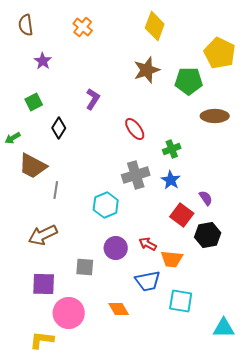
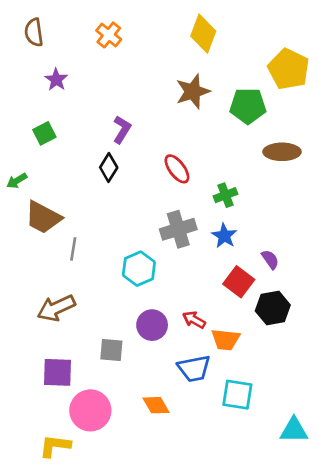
black diamond: (59, 128) -> (109, 168), moved

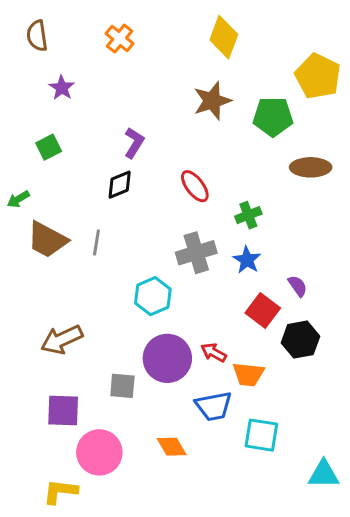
black diamond: (109, 168) -> (120, 185), turned 36
gray line: (73, 249) -> (96, 243), moved
purple circle: (152, 325) -> (167, 358), size x1.4

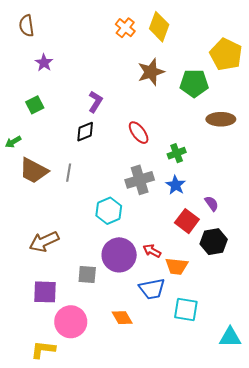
orange cross: (120, 39) -> (125, 28), moved

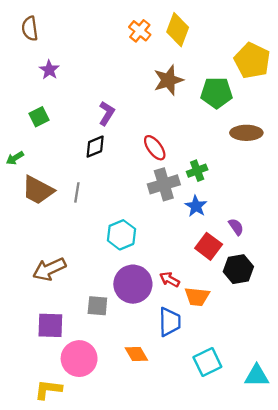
gray cross: (140, 180) -> (164, 184), moved
blue trapezoid: (152, 289) -> (170, 322), turned -80
cyan square: (186, 309) -> (207, 362), moved, turned -35

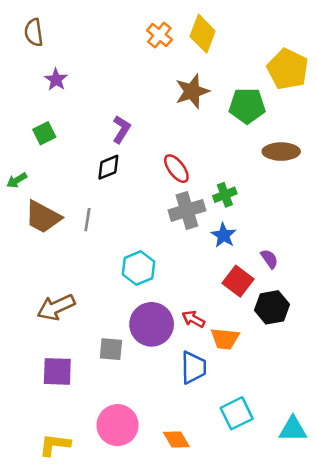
orange diamond: (136, 354) -> (176, 440), moved
pink circle: (79, 359) -> (118, 425), moved

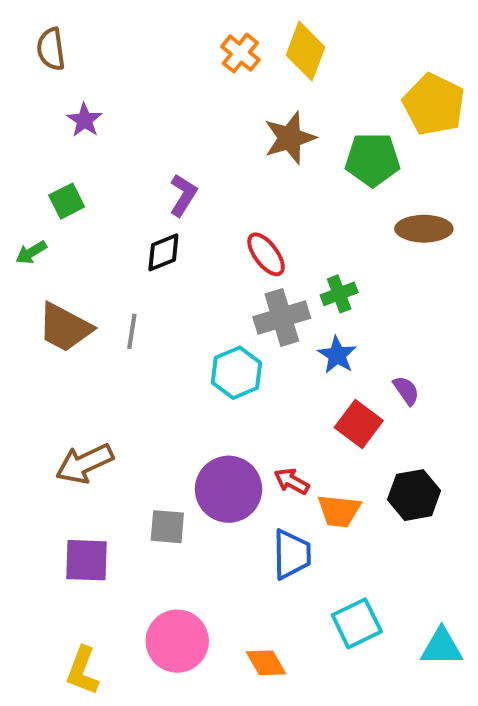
green arrow: (17, 180) -> (31, 252), moved
cyan hexagon: (138, 268) -> (236, 373), moved
black hexagon: (272, 307) -> (414, 495), moved
yellow L-shape: (55, 445) -> (83, 671), turned -76

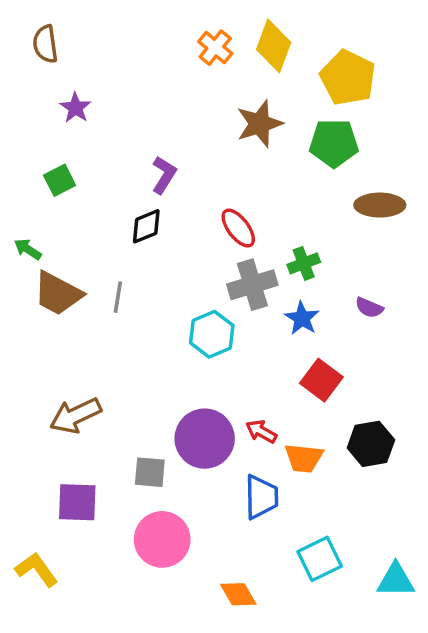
yellow pentagon: (434, 104) -> (348, 78), moved
green arrow: (31, 252) -> (28, 249), moved, turned 64
purple semicircle: (406, 390) -> (369, 308), moved, turned 148
pink circle: (177, 641) -> (162, 539), moved
yellow L-shape: (83, 671) -> (37, 569), moved, turned 123

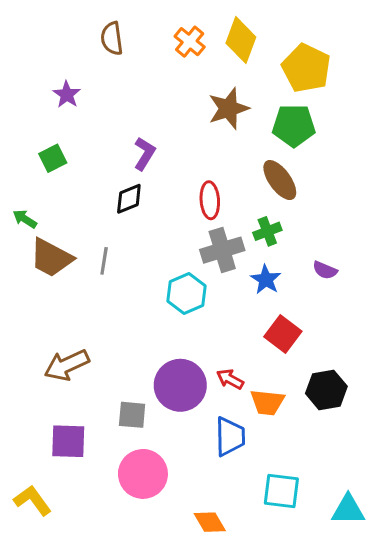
brown semicircle: (45, 44) -> (112, 39), moved
brown ellipse: (380, 205) -> (280, 180), moved, turned 54
red ellipse: (238, 228) -> (210, 200), turned 33
cyan square: (320, 559) -> (281, 491), turned 33

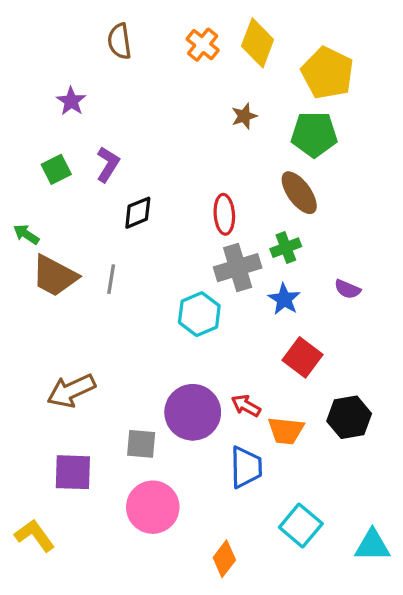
brown star: (228, 108) -> (244, 116), size x0.6
purple L-shape: (144, 154) -> (108, 164), moved
cyan square: (281, 491) -> (301, 525), turned 33
orange diamond: (210, 522) -> (224, 559), turned 68

